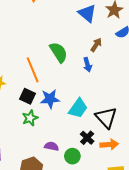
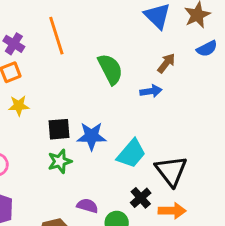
blue arrow: (87, 65) -> (151, 91), turned -88
orange line: (33, 70) -> (56, 36), moved
black square: (28, 96) -> (59, 129), turned -35

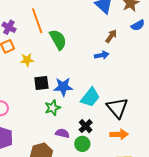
green semicircle: (110, 69) -> (58, 40), moved
yellow star: (19, 106) -> (27, 60), moved
green star: (60, 161) -> (52, 108), moved
black cross: (141, 198) -> (86, 126), moved

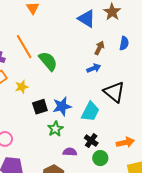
blue semicircle: (138, 25) -> (124, 43), moved, turned -40
black triangle: (117, 108) -> (114, 92), moved
green circle: (82, 144) -> (100, 158), moved

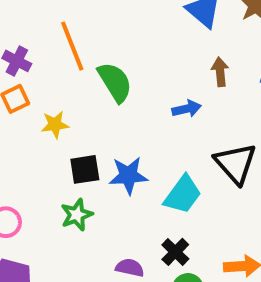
brown arrow: (99, 48) -> (220, 72), turned -40
blue arrow: (94, 68) -> (187, 109), moved
green star: (55, 129) -> (77, 215), moved

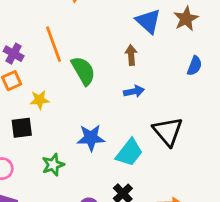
brown arrow: (220, 72) -> (131, 55), moved
black square: (85, 169) -> (22, 128), moved

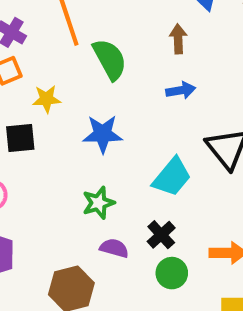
blue star: (91, 138) -> (103, 134), moved
green star: (53, 165) -> (98, 203), moved

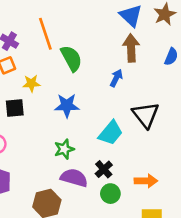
brown arrow: (178, 39) -> (131, 48), moved, size x1.5
blue arrow: (181, 90) -> (116, 78), turned -54
purple semicircle: (114, 248) -> (74, 178), size x1.5

